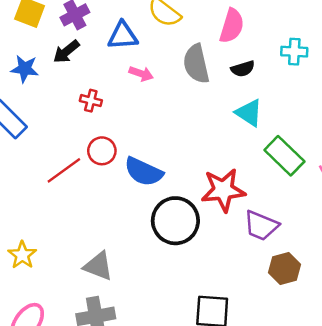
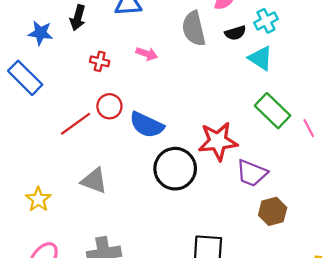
black arrow: (66, 52) -> (78, 18), turned -35
cyan cross: (294, 52) -> (266, 21), moved, turned -30
pink arrow: (141, 74) -> (147, 54), moved
cyan triangle: (249, 113) -> (261, 58), moved
gray triangle: (98, 266) -> (94, 181), moved

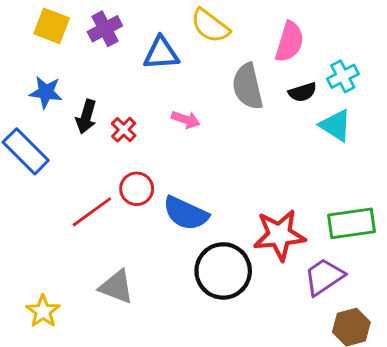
black arrow: (78, 18) -> (86, 117), moved
red cross: (100, 61) -> (124, 130), turned 30
green rectangle: (273, 111) -> (351, 223), moved, turned -52
purple trapezoid: (252, 173) -> (324, 277), turned 124

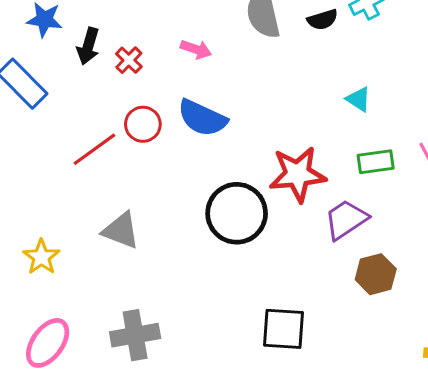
cyan triangle: (336, 125) -> (358, 99), moved, size x0.7
blue semicircle: (186, 213) -> (202, 118), moved
green rectangle: (351, 223) -> (376, 162), size x0.7

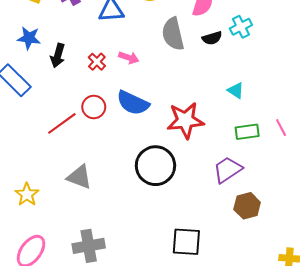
red cross: (129, 60) -> (97, 62), moved
red star: (298, 174) -> (185, 120), moved

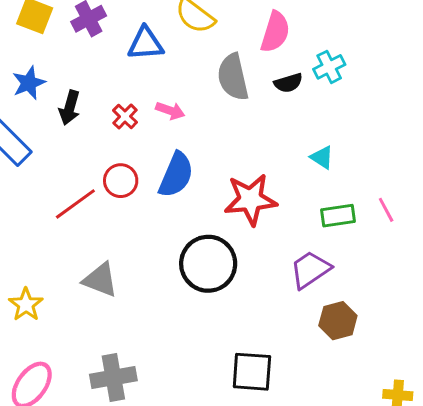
blue star: (29, 38) -> (29, 83), turned -30
blue semicircle: (133, 103) -> (176, 175), turned -92

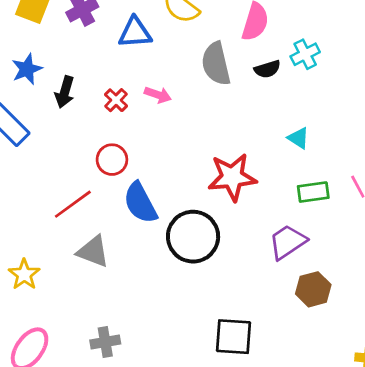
blue semicircle: (176, 175) -> (140, 203), moved, turned 129
red line: (75, 204) -> (73, 204), moved
gray cross: (113, 378) -> (105, 342), size x0.7

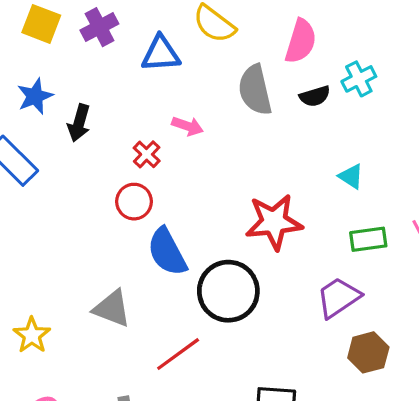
red cross: (116, 100) -> (147, 154), moved
red line: (73, 204) -> (178, 354), moved

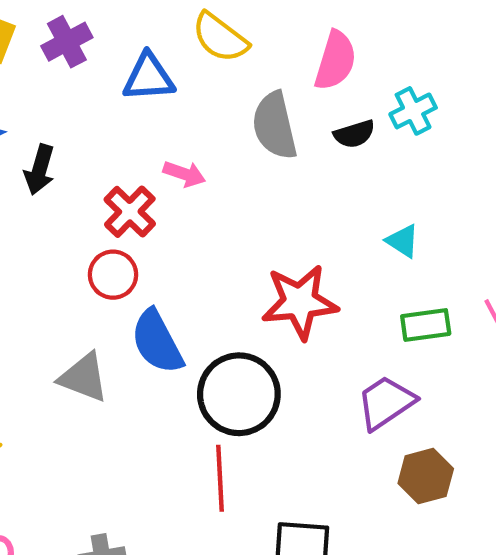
red cross: (147, 154) -> (130, 212), size x1.4
gray triangle: (112, 308) -> (84, 377), moved
red line: (178, 354) -> (220, 478), moved, turned -57

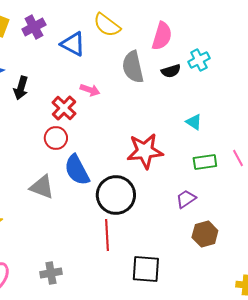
blue triangle: (149, 77) -> (73, 44), turned 32
purple trapezoid: (386, 403) -> (186, 199), size x0.7

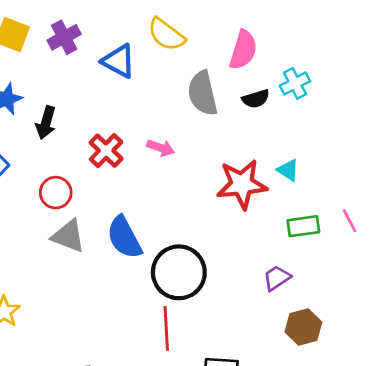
pink arrow: (90, 90) -> (161, 148), moved
red circle: (56, 138) -> (56, 193), moved
red star: (145, 151) -> (242, 184), moved
gray triangle: (42, 187) -> (68, 236), moved

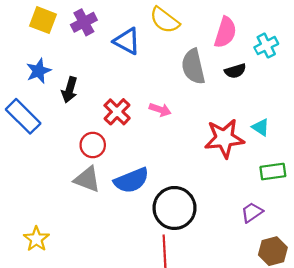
cyan cross: (295, 83) -> (266, 46), moved
red circle: (56, 193) -> (93, 145), moved
blue semicircle: (124, 237) -> (131, 180), turned -84

